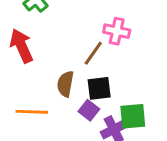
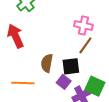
brown line: (93, 53) -> (85, 45), moved
green square: (133, 116) -> (95, 86), turned 30

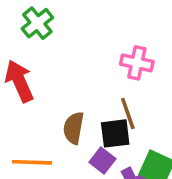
brown line: (85, 45) -> (128, 114), moved, turned -54

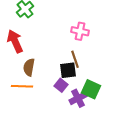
brown semicircle: (74, 128) -> (29, 67), moved

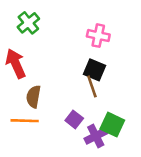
pink cross: (80, 31) -> (98, 36), moved
black square: (68, 70) -> (94, 70), moved, turned 30

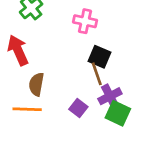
pink cross: (98, 36) -> (85, 21), moved
purple cross: (96, 136) -> (110, 96), moved

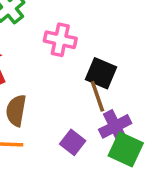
pink cross: (85, 21) -> (60, 40), moved

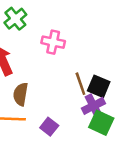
black square: (101, 73) -> (99, 86), moved
purple square: (73, 142) -> (49, 127), moved

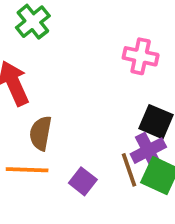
pink cross: (53, 42) -> (141, 56), moved
brown line: (80, 84) -> (129, 170), moved

